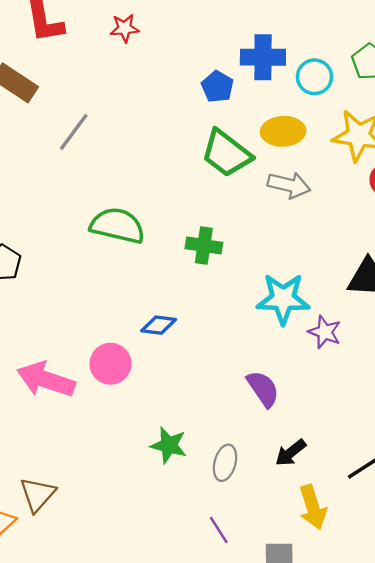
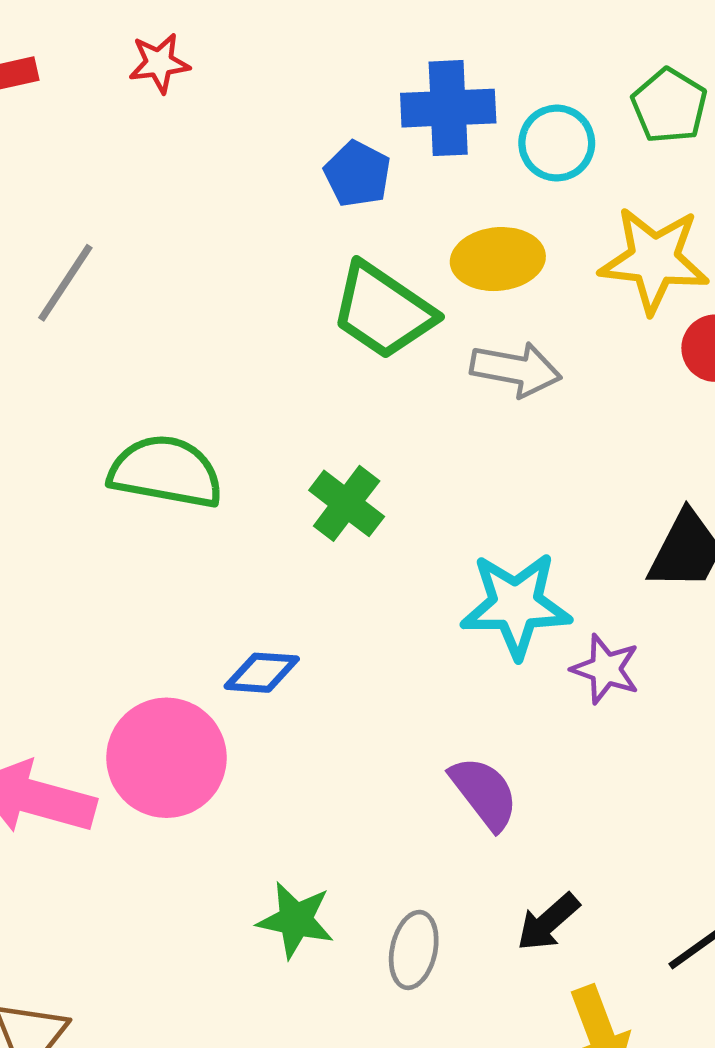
green cross: (204, 246) -> (347, 503), turned 32
pink circle: (111, 364) -> (166, 758), size x1.4

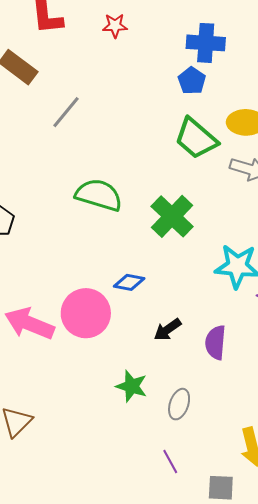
blue cross: (448, 108) -> (206, 43), moved
green cross: (347, 503) -> (172, 216), size x1.4
purple semicircle: (484, 793) -> (215, 342), turned -144
black arrow: (548, 922) -> (168, 330), moved

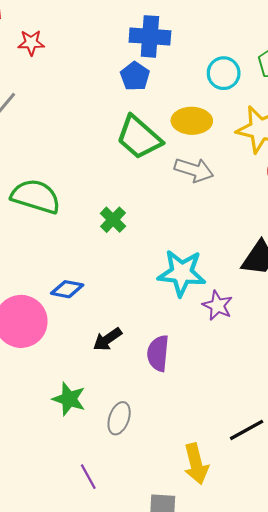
red star: (115, 26) -> (31, 43), moved
green cross: (172, 216) -> (113, 220), size x0.6
purple line: (170, 461) -> (88, 477), moved

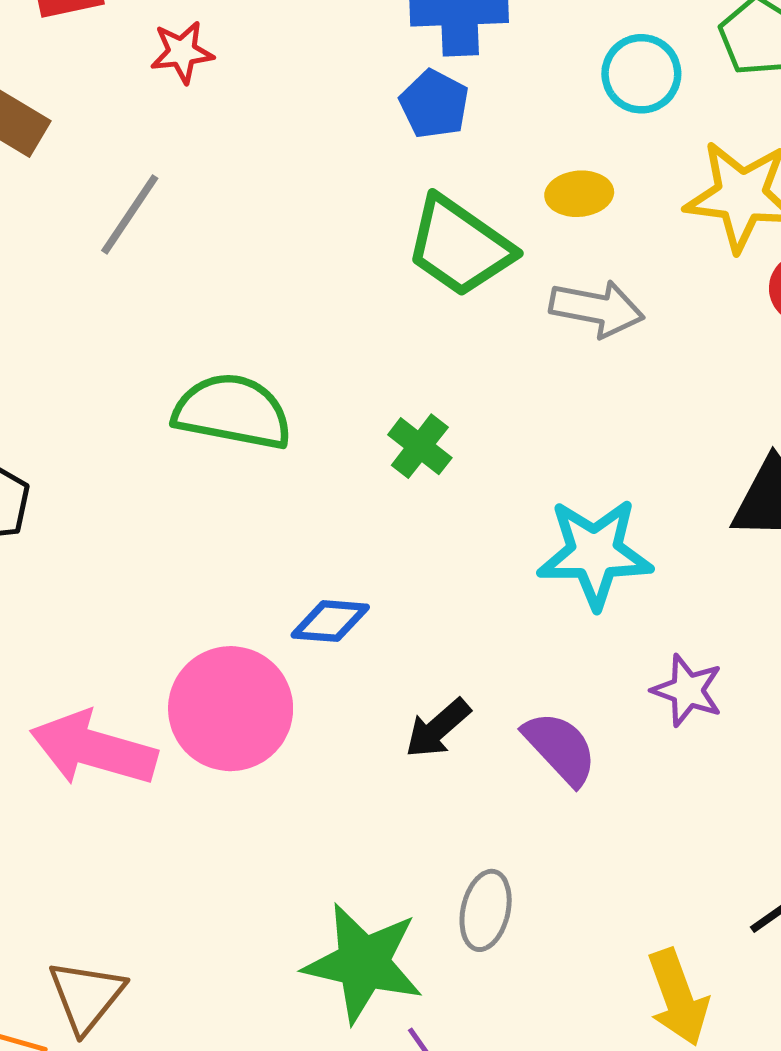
yellow ellipse: (192, 121) -> (579, 194), size x0.7
purple star: (217, 306) -> (687, 690), moved
purple semicircle: (158, 353) -> (560, 748), turned 138
green star: (69, 399) -> (363, 963), moved, size x1.5

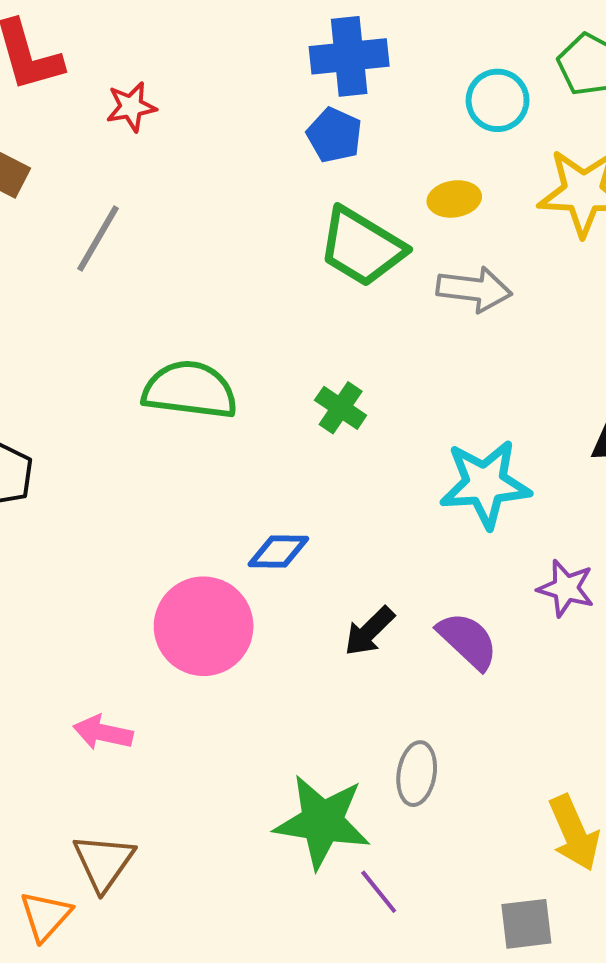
pink arrow: (93, 749) -> (103, 733), moved, size x0.6

